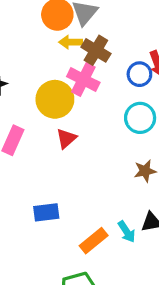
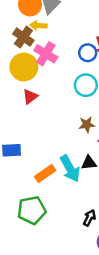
brown cross: (96, 50) -> (23, 37), moved
cyan arrow: (127, 232) -> (70, 169), size x1.6

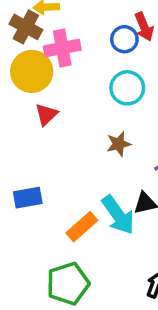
pink cross: (46, 54) -> (62, 48), turned -35
brown star: (87, 125) -> (119, 144), moved

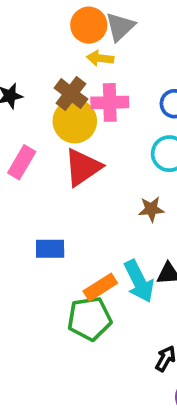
brown cross: (26, 27) -> (71, 94), moved
red triangle: (46, 114) -> (83, 167), size x1.6
green pentagon: (68, 284) -> (89, 319), moved

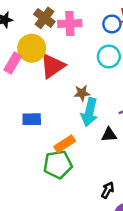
yellow circle: (75, 121) -> (32, 48), moved
brown star: (151, 209) -> (82, 93), moved
cyan arrow: (139, 281) -> (89, 112), moved, turned 40

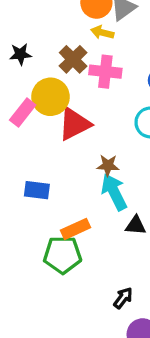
cyan arrow: (89, 112) -> (114, 192), turned 132

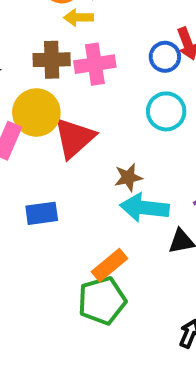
brown cross: (73, 59) -> (52, 60), turned -32
blue rectangle: (37, 190) -> (42, 213), moved
cyan arrow: (114, 192) -> (144, 208), turned -42

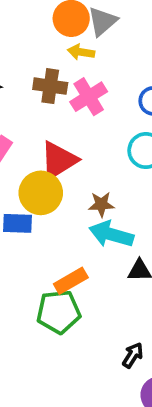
pink cross: (95, 64) -> (89, 97), turned -33
yellow circle: (36, 112) -> (41, 193), moved

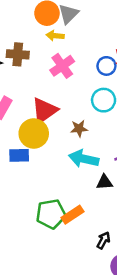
brown cross: (50, 86) -> (18, 54), moved
brown star: (101, 204) -> (79, 129), moved
orange rectangle: (71, 281) -> (72, 215), moved

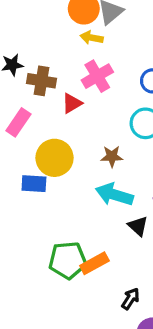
brown cross: (18, 54) -> (41, 81), moved
red triangle: (44, 110) -> (72, 103), moved, size x0.6
black triangle: (104, 182) -> (138, 226), turned 42

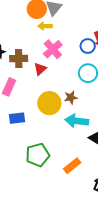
yellow circle: (55, 158) -> (49, 103), moved
blue rectangle: (34, 184) -> (17, 118), moved
green pentagon: (68, 260) -> (38, 155), moved

